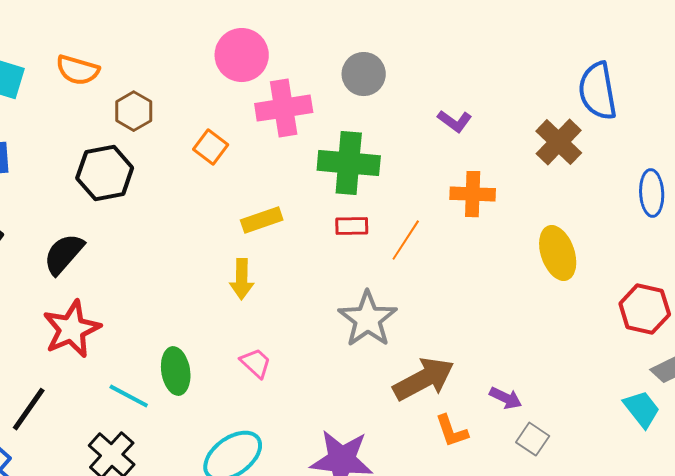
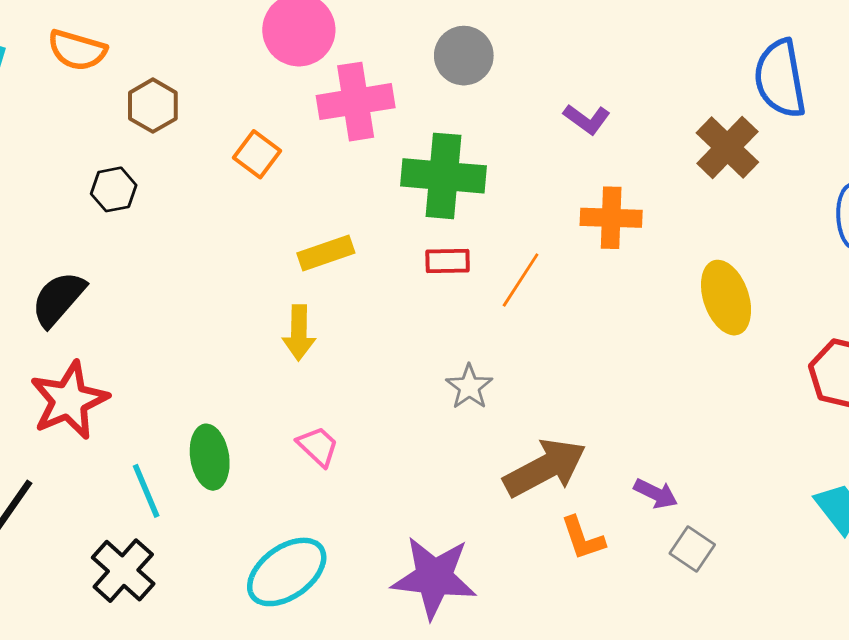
black hexagon: (105, 173) -> (114, 189), size x0.6
gray star: (368, 319) -> (469, 387), size x0.6
cyan line: (129, 396) -> (146, 491), turned 39

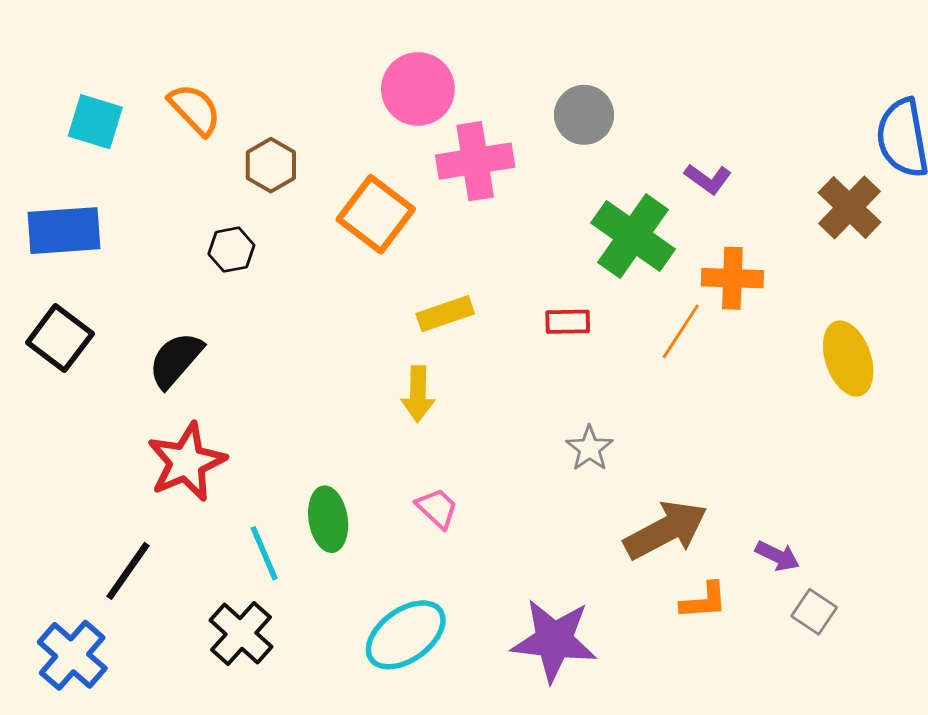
orange semicircle: (77, 50) -> (195, 109), turned -150
orange square: (257, 154) -> (376, 214), size x1.6
green cross: (444, 176) -> (633, 236), moved, turned 30
orange line: (521, 280) -> (681, 331), moved
orange L-shape: (583, 538) -> (704, 601), turned -75

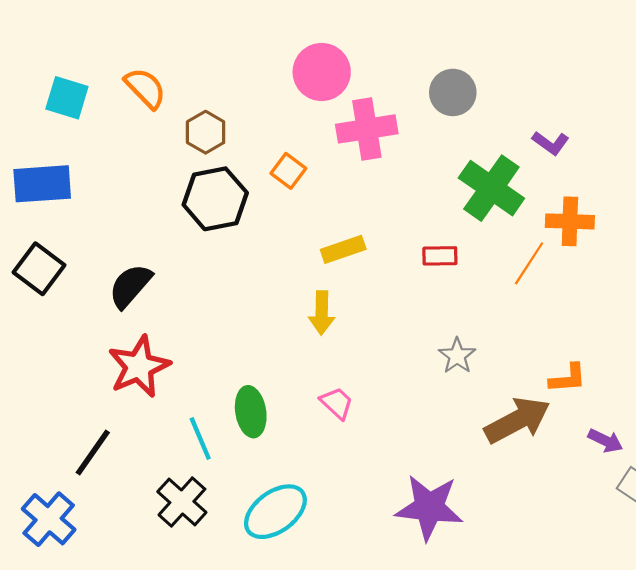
orange square: (376, 214) -> (288, 171), size x0.6
black hexagon: (231, 250) -> (215, 199), moved, size x1.8
orange L-shape: (704, 601) -> (568, 378), moved
cyan ellipse: (406, 635) -> (275, 512), moved

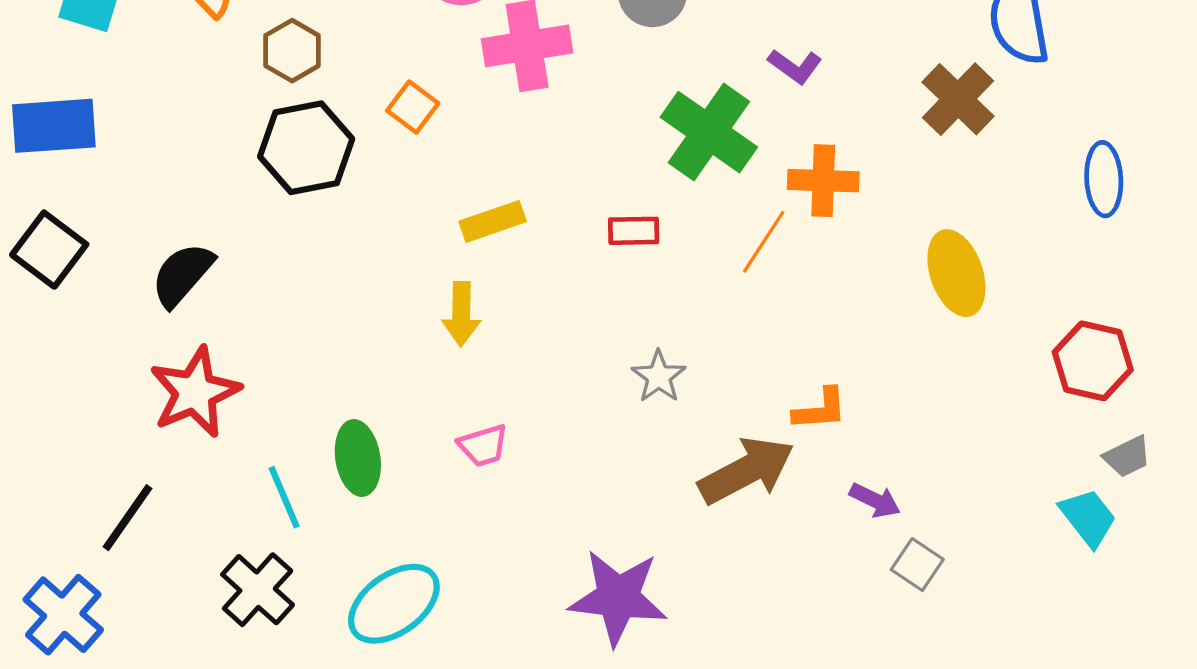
pink trapezoid: (337, 403) -> (483, 445), turned 120

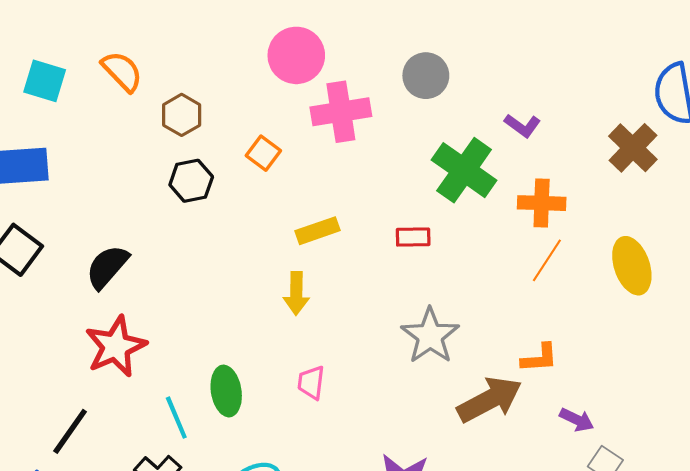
black hexagon: (306, 148) -> (191, 181), size x0.7
orange line: (764, 242) -> (547, 260), moved
gray star: (659, 377) -> (430, 336), size x1.6
pink trapezoid: (483, 445) -> (311, 383), turned 114

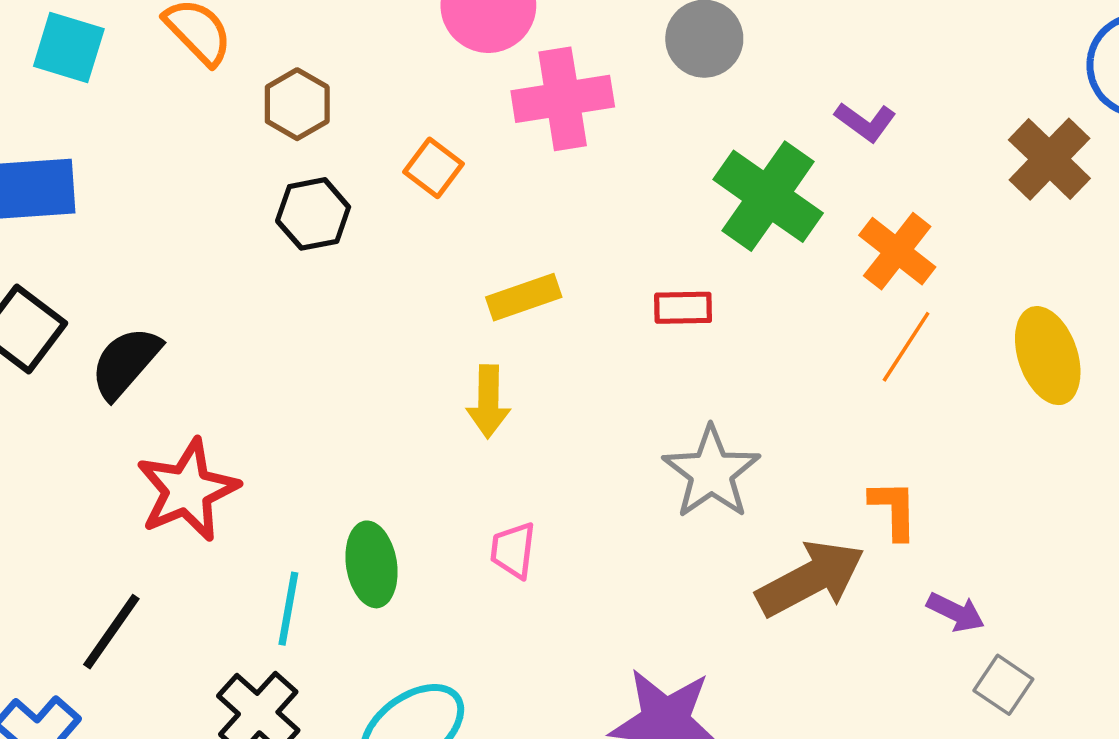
orange cross: (542, 203) -> (897, 251), turned 36
black semicircle: (107, 267) -> (125, 363), moved
orange L-shape: (539, 358) -> (894, 510), turned -87
cyan line: (176, 418) -> (288, 609), turned 33

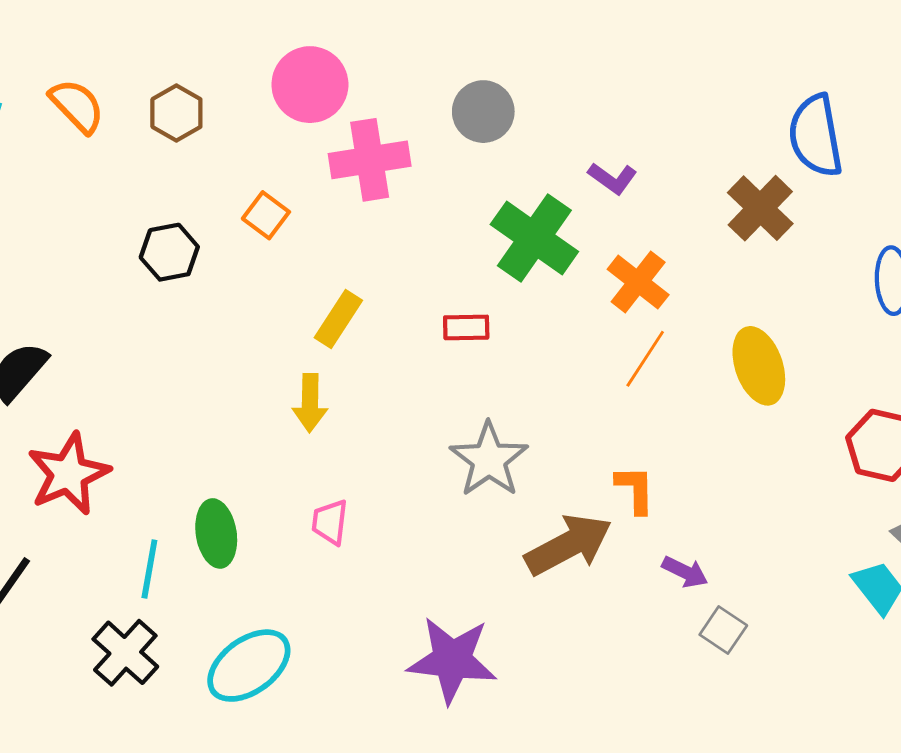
brown hexagon: (297, 104) -> (176, 113), moved
yellow rectangle: (524, 297) -> (338, 319), turned -38

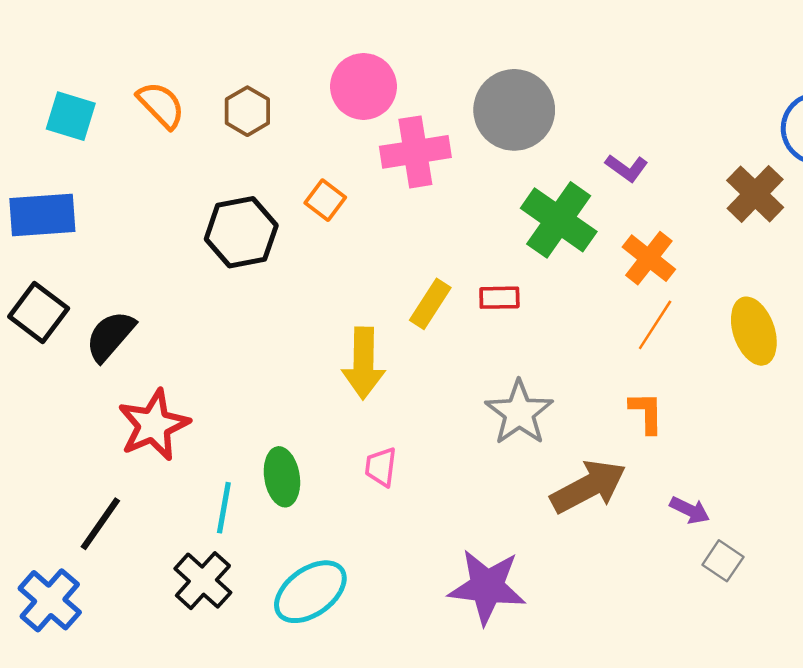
gray circle: (483, 112) -> (514, 110), size x1.5
black hexagon: (169, 252) -> (241, 232), size x1.4
yellow rectangle: (338, 319) -> (430, 304), moved
yellow arrow: (310, 403) -> (364, 363), size x1.4
orange L-shape: (635, 489) -> (646, 413), moved

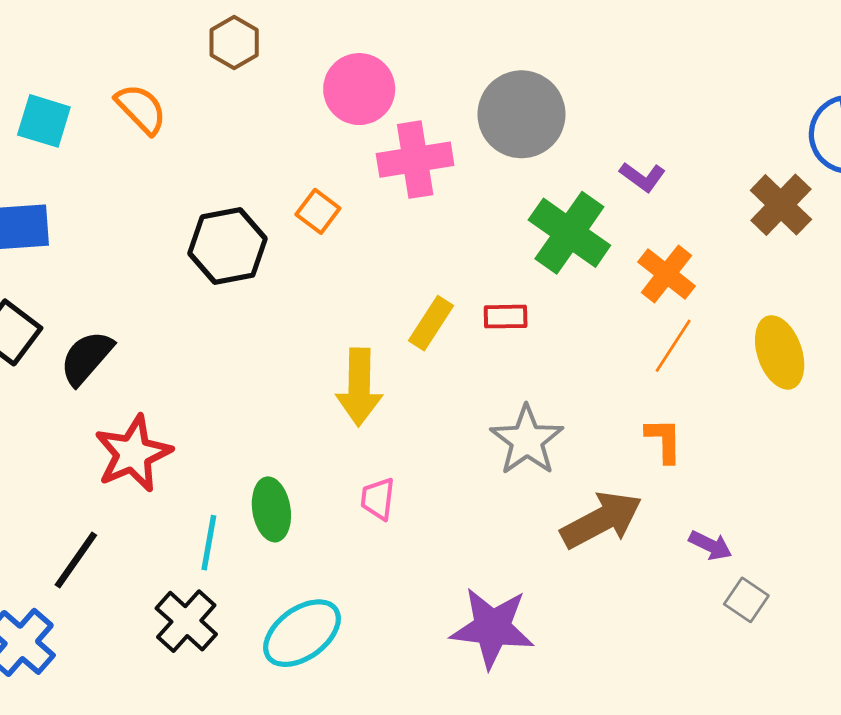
brown hexagon: (247, 111) -> (234, 42), moved

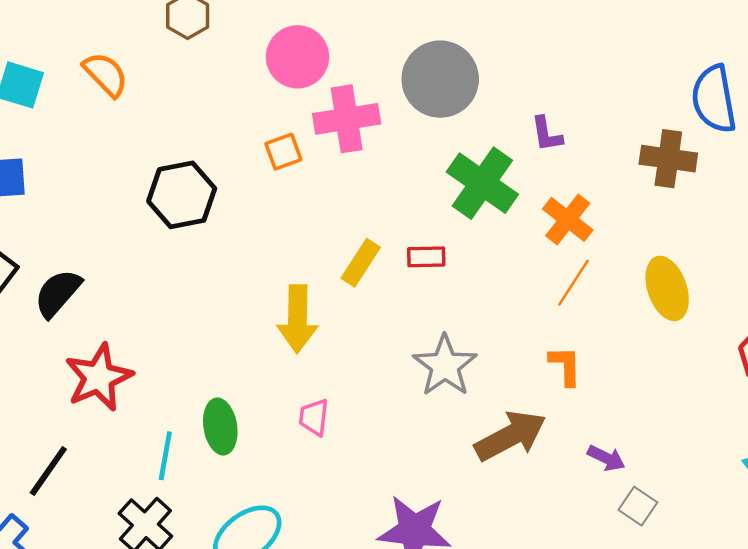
purple L-shape: (643, 177) -> (547, 134), turned 45
brown cross: (781, 205) -> (668, 159), turned -36
orange square: (318, 211) -> (283, 152), moved, turned 33

